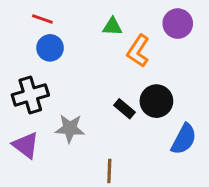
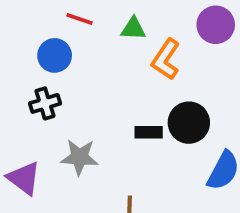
red line: (42, 19) -> (80, 19), moved
black cross: (30, 95) -> (45, 103), moved, size x0.7
black rectangle: (125, 109) -> (149, 132), turned -40

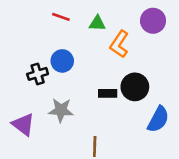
blue circle: (55, 55) -> (62, 61), moved

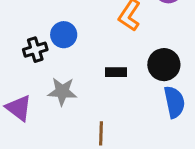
black circle: (135, 87) -> (164, 65), moved
blue semicircle: (158, 119) -> (174, 102), turned -40

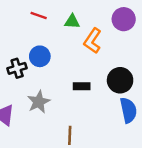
gray star: (62, 92) -> (39, 102), turned -30

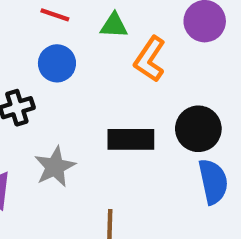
blue circle: (40, 56) -> (57, 63), moved
black rectangle: (82, 86) -> (131, 139), size x1.5

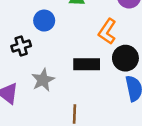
orange L-shape: (150, 59) -> (107, 31), moved

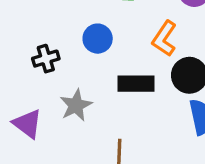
blue circle: (44, 21) -> (98, 39), moved

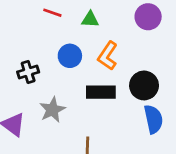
orange L-shape: (164, 39) -> (108, 56), moved

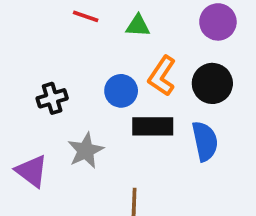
blue circle: (70, 56) -> (121, 91), moved
black circle: (144, 85) -> (212, 83), moved
blue semicircle: (153, 119) -> (205, 141), moved

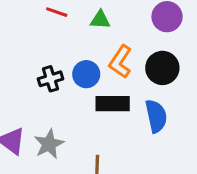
black cross: (52, 98) -> (50, 79), moved
gray star: (86, 151) -> (49, 144), moved

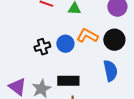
orange L-shape: (120, 62) -> (87, 36), turned 85
black rectangle: (113, 104) -> (68, 81), moved

